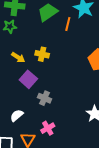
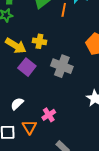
yellow arrow: (18, 57) -> (16, 46), size x1.5
gray cross: (44, 98) -> (62, 66), moved, size x1.5

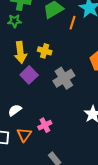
yellow arrow: (16, 46) -> (20, 52), turned 45
gray cross: (62, 66) -> (64, 78), turned 30

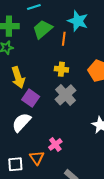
yellow cross: (45, 51) -> (61, 69), moved
white semicircle: (15, 110) -> (21, 122), moved, size x1.5

